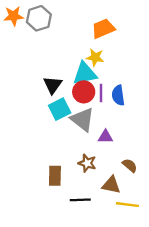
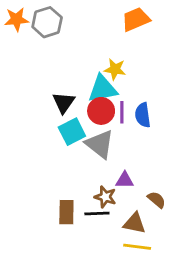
orange trapezoid: (103, 29) -> (136, 19), moved
purple triangle: (106, 137) -> (125, 180), moved
black line: (80, 200) -> (97, 213), moved
yellow line: (127, 205) -> (137, 247), moved

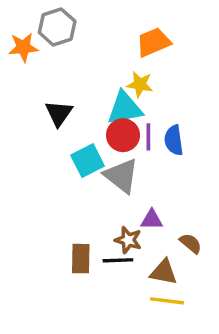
orange star: (17, 19) -> (23, 47), moved
orange trapezoid: (136, 19) -> (153, 42), moved
black triangle: (64, 103) -> (59, 113), moved

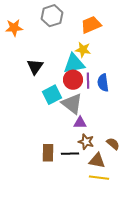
gray hexagon: (57, 27) -> (52, 16), moved
purple triangle: (152, 220) -> (80, 123), moved
brown star: (128, 240) -> (86, 142), moved

